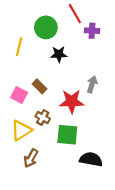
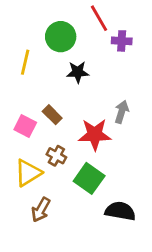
green square: (67, 135) -> (89, 178), turned 30

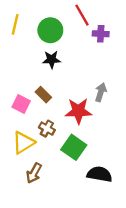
yellow line: (25, 62) -> (15, 24), moved
black star: (78, 72) -> (52, 60), moved

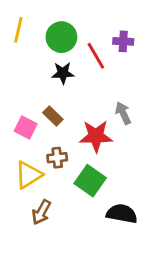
red line: (82, 15) -> (96, 56), moved
gray arrow: (101, 92) -> (123, 113), turned -42
brown cross: (47, 129) -> (57, 158), turned -35

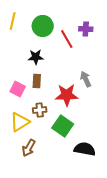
black star: (63, 73) -> (36, 57), moved
brown rectangle: (53, 116) -> (37, 81), turned 48

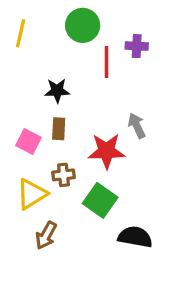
green circle: (43, 26) -> (83, 25), moved
red line: (67, 39) -> (106, 62), turned 30

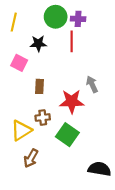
purple cross: (137, 46) -> (78, 19), moved
black star: (57, 91) -> (38, 44), moved
pink square: (29, 142) -> (19, 63), moved
black semicircle: (135, 237) -> (100, 169), moved

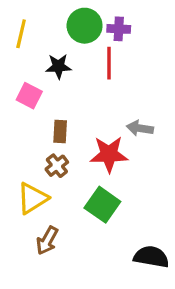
gray arrow: (92, 84) -> (140, 128), turned -56
brown cross: (43, 118) -> (57, 166), moved, turned -32

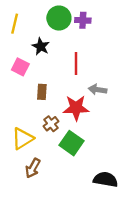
red line: (109, 63) -> (76, 63), moved
black star: (58, 66) -> (41, 46), turned 30
brown cross: (57, 166) -> (51, 124), moved

